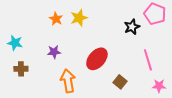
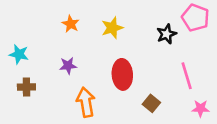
yellow star: (79, 18) -> (112, 28), moved
red ellipse: (97, 59) -> (122, 74), turned -45

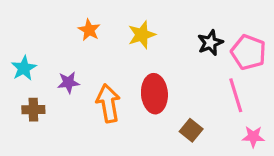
pink pentagon: (195, 18) -> (248, 52), moved
cyan star: (19, 54) -> (24, 68), turned 30
purple star: (68, 66) -> (68, 83), moved
orange arrow: (86, 102) -> (108, 103), moved

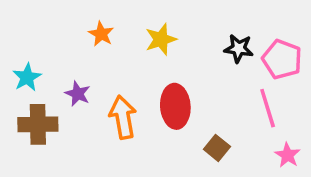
black star: (210, 43) -> (239, 48), turned 30
purple star: (68, 83) -> (78, 94), turned 30
brown cross: (33, 110) -> (38, 124), size x1.5
pink star: (253, 137) -> (287, 155), turned 30

